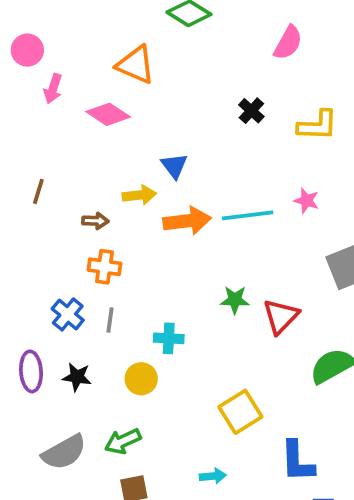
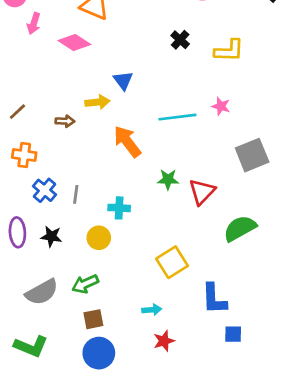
brown line: (38, 191) -> (17, 112), moved, turned 30
orange arrow: (187, 221) -> (127, 141), moved, turned -120
orange cross: (104, 267) -> (24, 155), moved

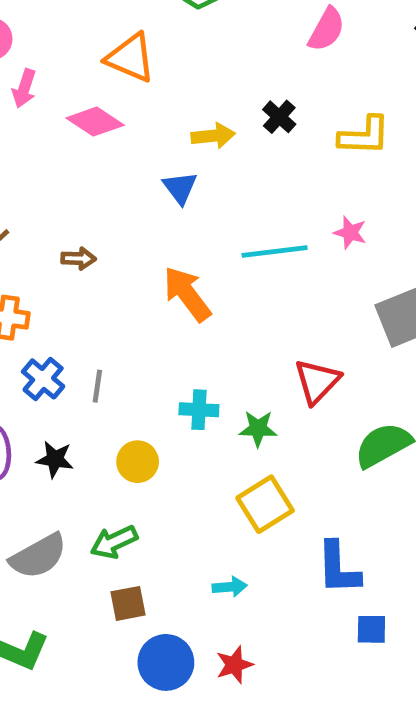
yellow arrow: (97, 102) -> (213, 136), moved
green star: (168, 179) -> (258, 429), moved
cyan cross: (119, 208) -> (199, 410), moved
red star: (164, 341) -> (234, 665), moved
blue circle: (99, 353) -> (166, 662), moved

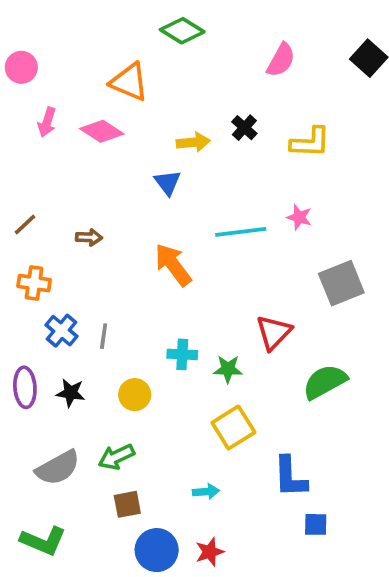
pink arrow: (24, 88) -> (47, 122), moved

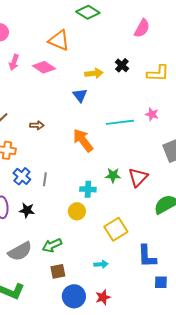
green star: (228, 369) -> (113, 175), moved
yellow circle: (135, 395) -> (77, 211), moved

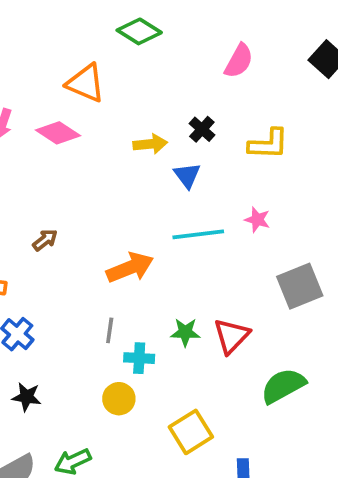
blue triangle: (80, 95) -> (187, 175), moved
brown arrow: (37, 125) -> (45, 240), turned -40
orange arrow: (83, 140) -> (130, 268), turned 105
gray line: (45, 179) -> (110, 330), moved

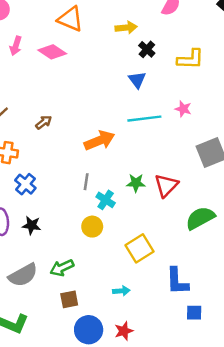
yellow arrow: (150, 144) -> (126, 28), moved
cyan cross: (139, 358) -> (106, 200), turned 30

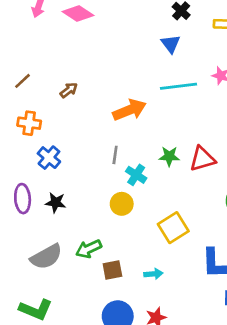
red triangle: (166, 185) -> (202, 159), turned 30
brown square: (69, 299) -> (112, 270), moved

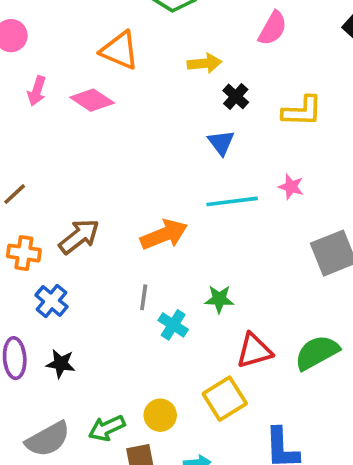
brown arrow: (69, 90) -> (79, 236), moved, size x1.6
red triangle: (202, 159) -> (254, 351), moved
yellow circle: (122, 204) -> (160, 415), moved

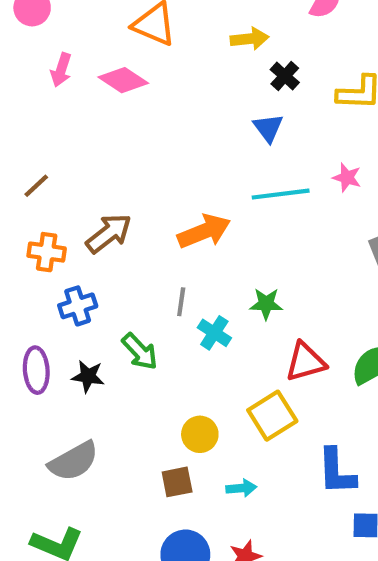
blue cross: (52, 301) -> (78, 306), turned 32
green arrow: (107, 428) -> (140, 351), moved, turned -108

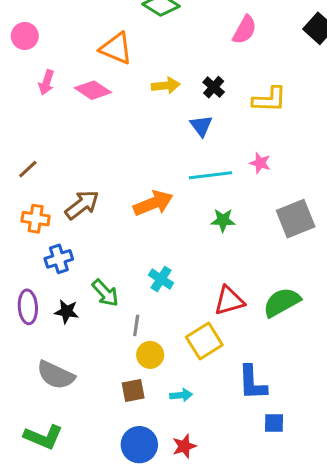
yellow arrow: (250, 39) -> (166, 86), moved
gray line: (181, 302) -> (136, 325), moved
green star: (266, 304) -> (223, 220), moved
gray semicircle: (74, 461) -> (56, 375), turned 54

